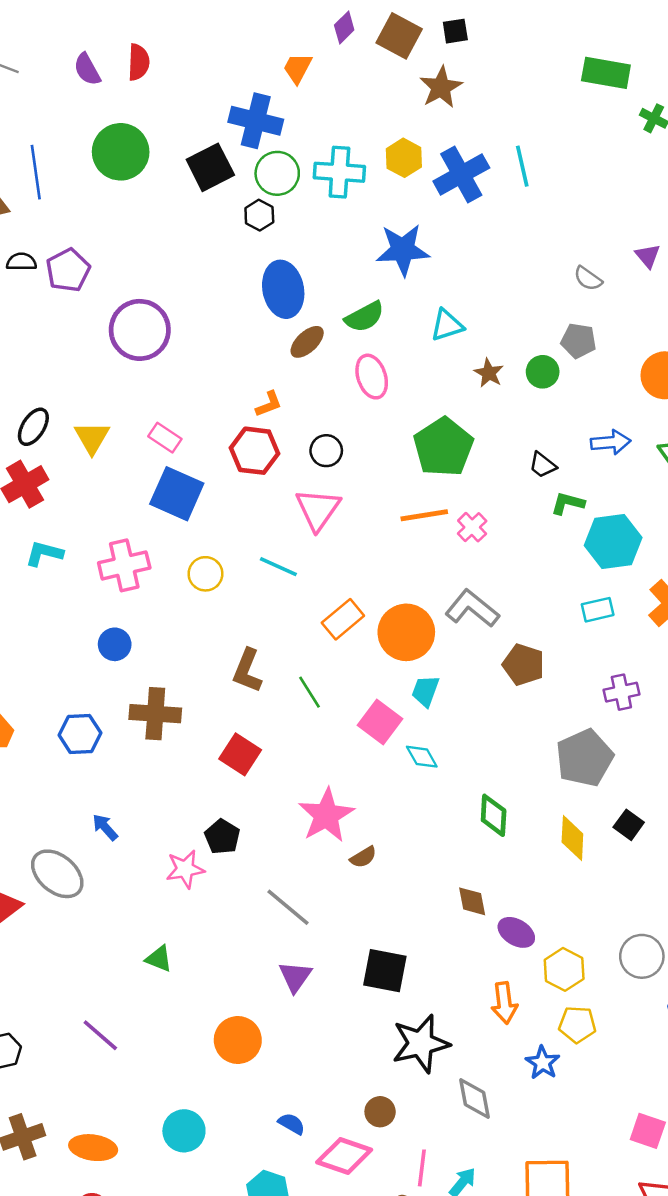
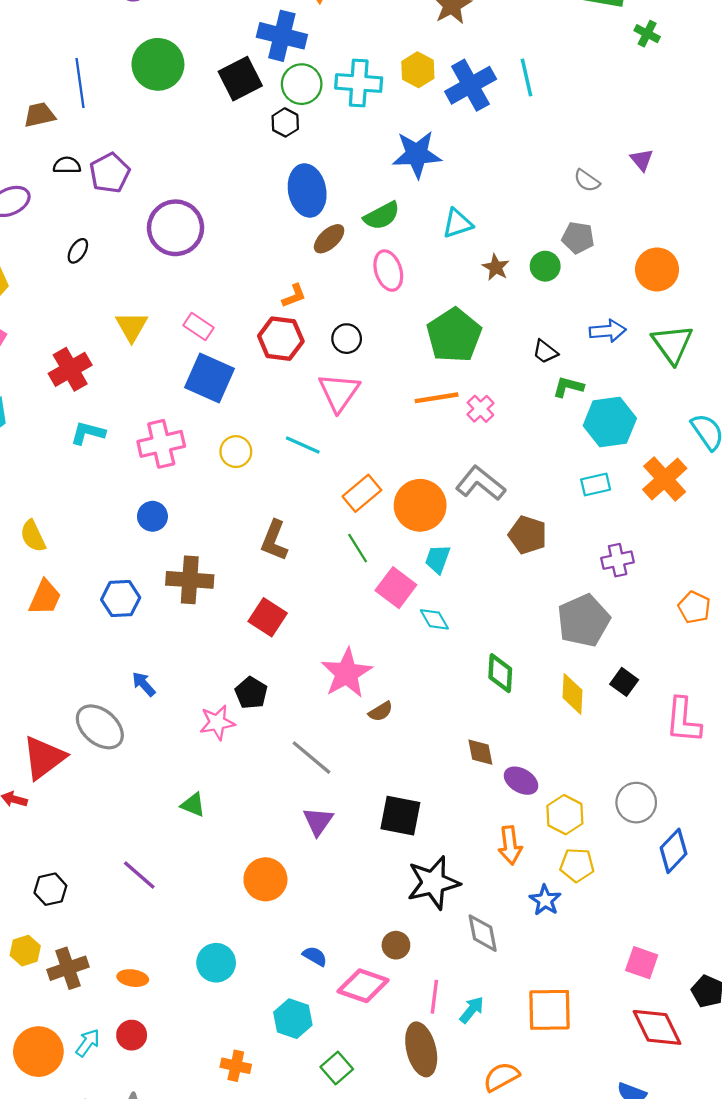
black ellipse: (33, 427) -> (78, 251), moved, size x0.7
green line: (309, 692) -> (358, 548), moved
orange ellipse: (93, 1148) -> (133, 978), size x0.7

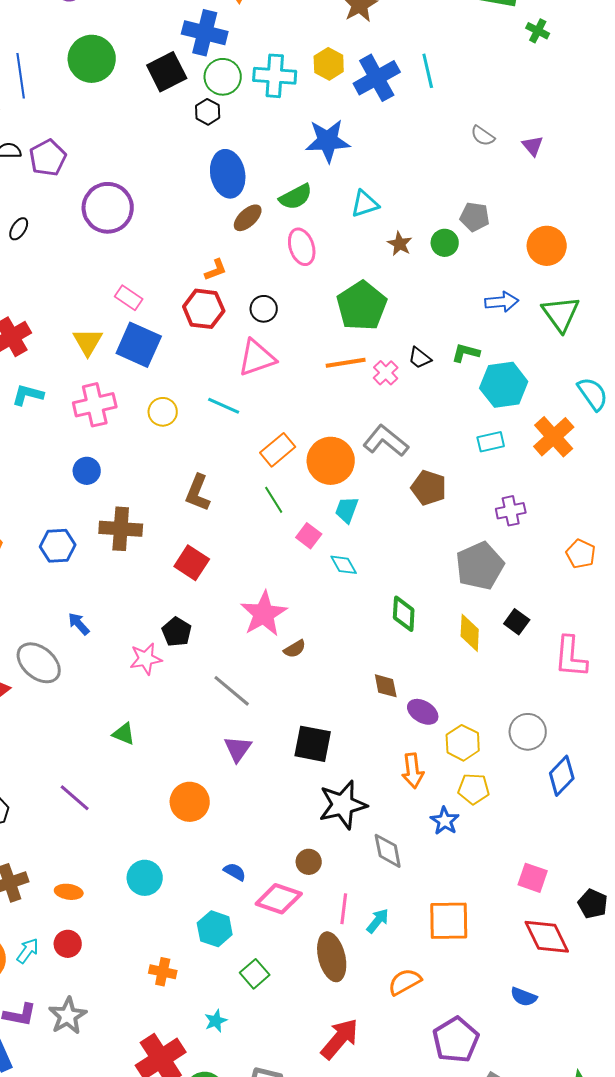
gray semicircle: (587, 181) -> (483, 136), moved
yellow triangle: (132, 327) -> (88, 342), moved
black trapezoid: (545, 352) -> (420, 358), moved
pink triangle: (339, 392) -> (257, 358), turned 36
pink square: (396, 588) -> (309, 536), size x0.7

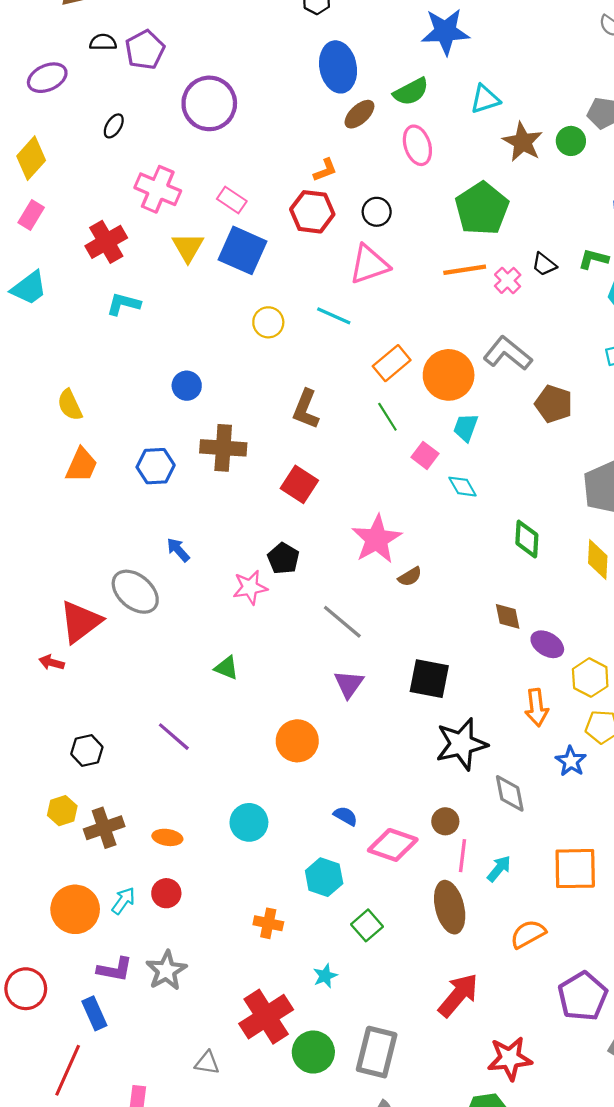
brown star: (400, 244) -> (523, 142), size x1.5
pink cross: (95, 405) -> (158, 189), moved, turned 36
brown circle: (309, 862) -> (445, 821), moved

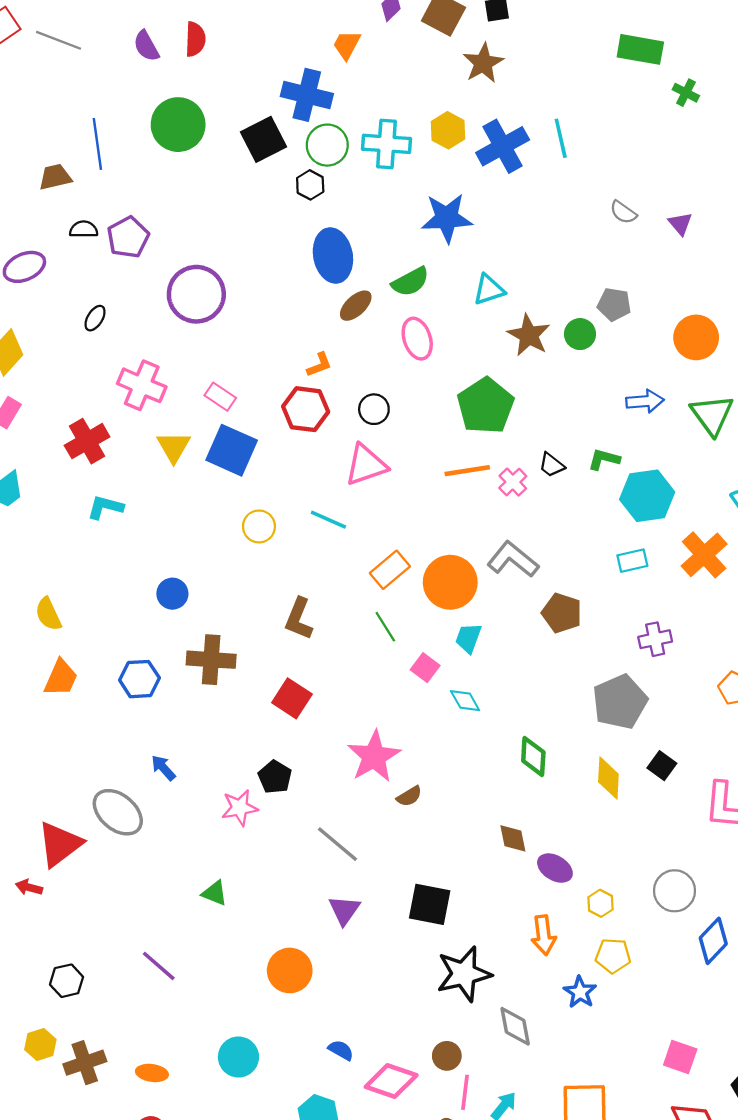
yellow hexagon: (590, 678) -> (601, 903), size x0.7

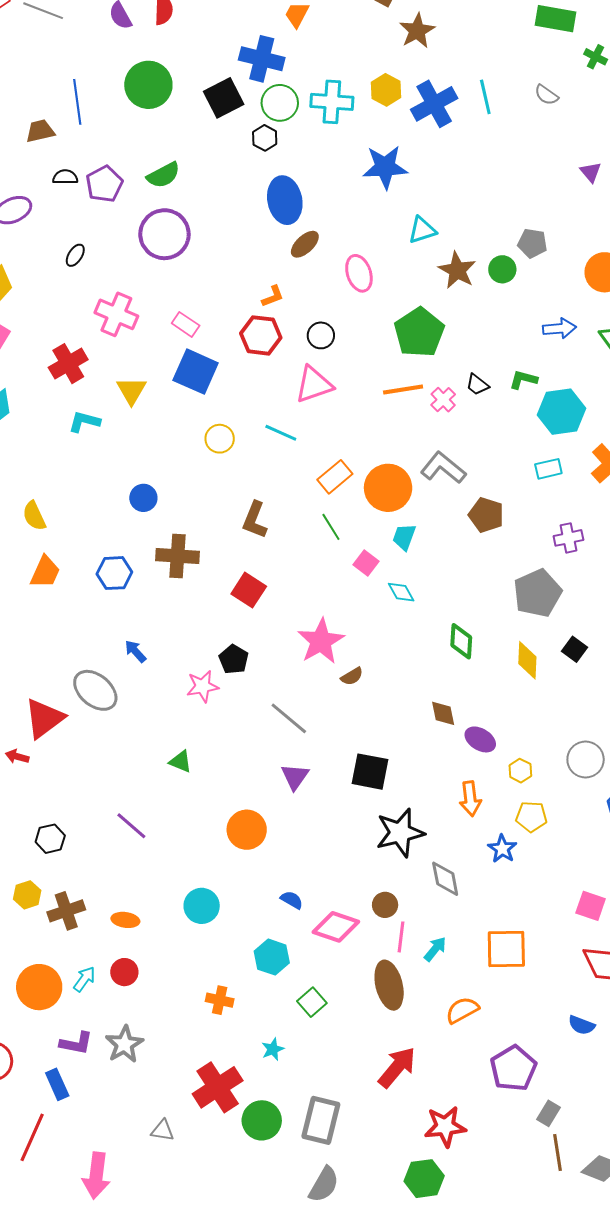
gray semicircle: (623, 212) -> (546, 95), moved
green semicircle: (410, 282) -> (163, 175), moved
yellow triangle: (174, 447) -> (131, 391), moved

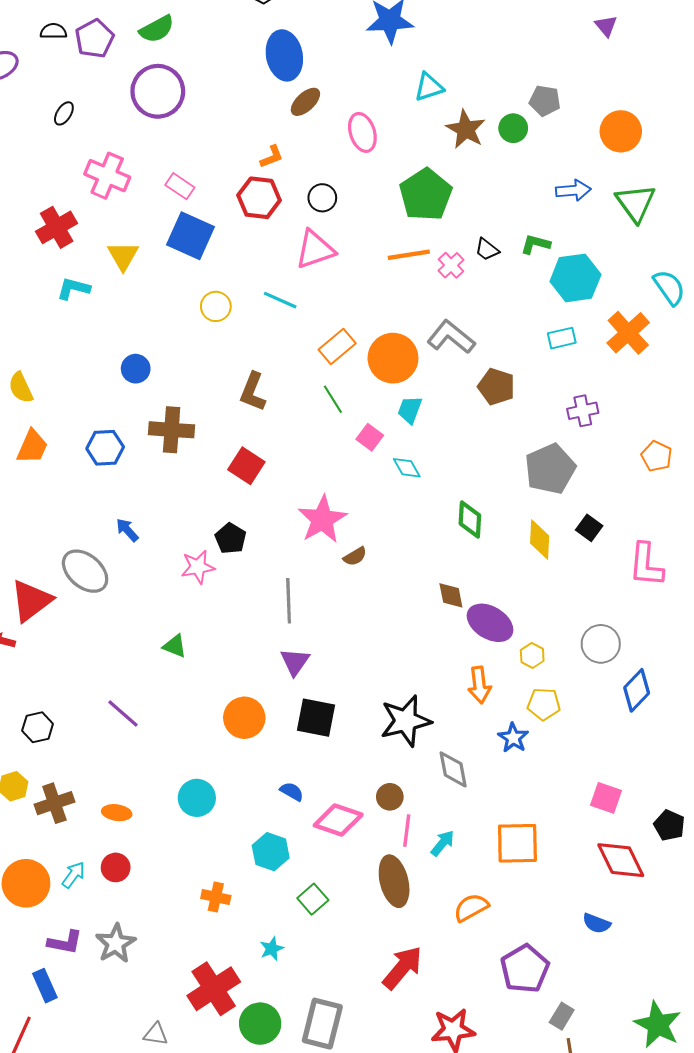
gray line: (289, 718) -> (289, 601), turned 48
purple ellipse: (480, 739) -> (490, 623), size x1.4
black square: (370, 772) -> (316, 718), moved

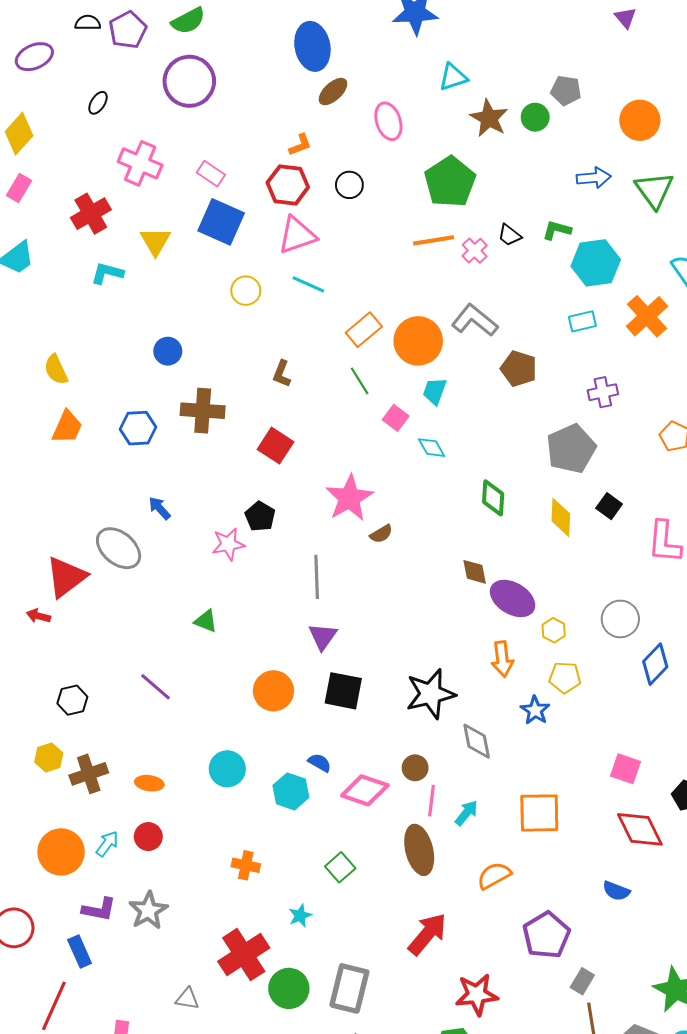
pink triangle: (315, 249) -> (297, 235), moved
brown L-shape: (253, 392) -> (282, 374), size x0.7
cyan hexagon: (271, 852) -> (291, 791), moved

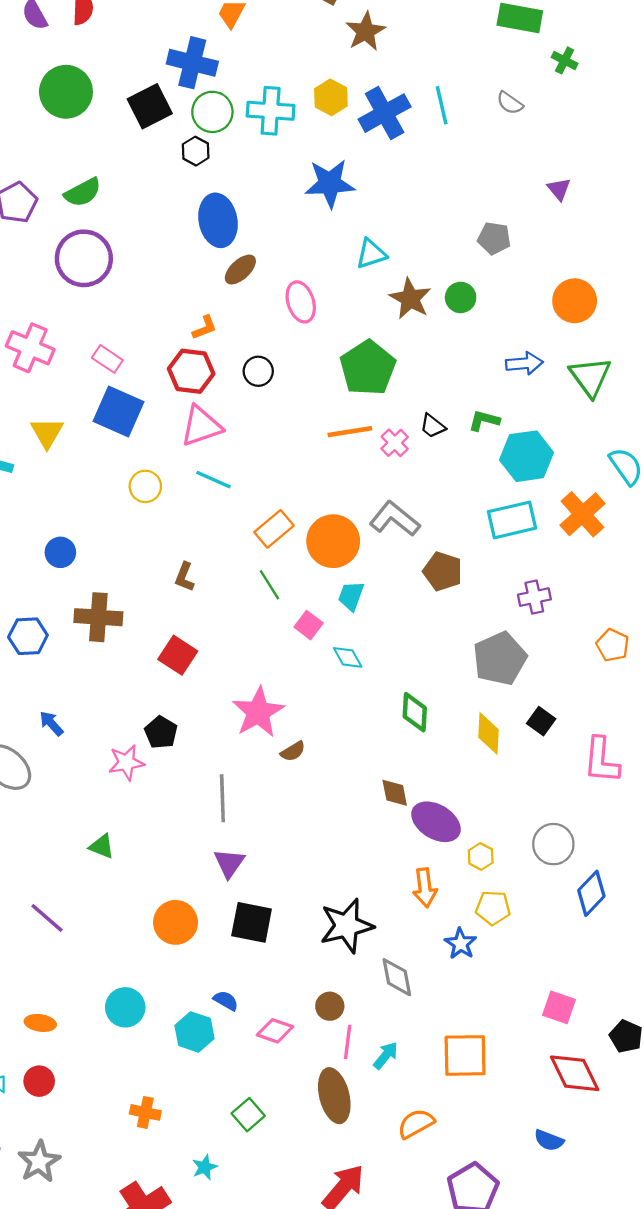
gray pentagon: (566, 91) -> (494, 238), moved
cyan rectangle: (582, 321) -> (512, 520), size x1.6
pink diamond: (365, 790) -> (275, 1031), size x0.7

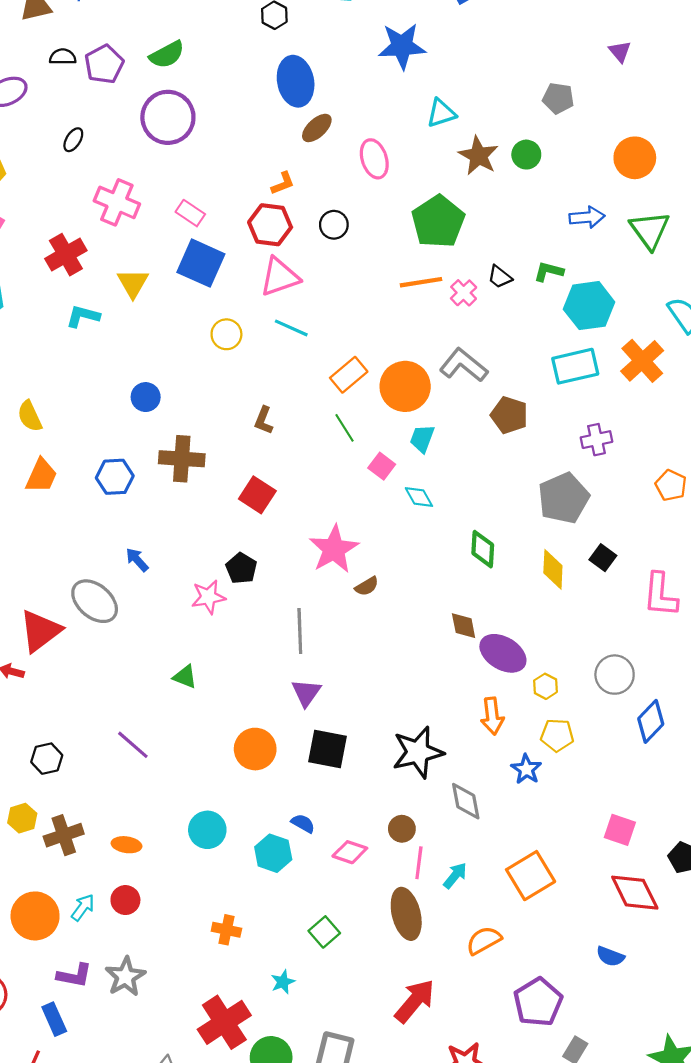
orange square: (465, 1055) -> (531, 876), turned -30

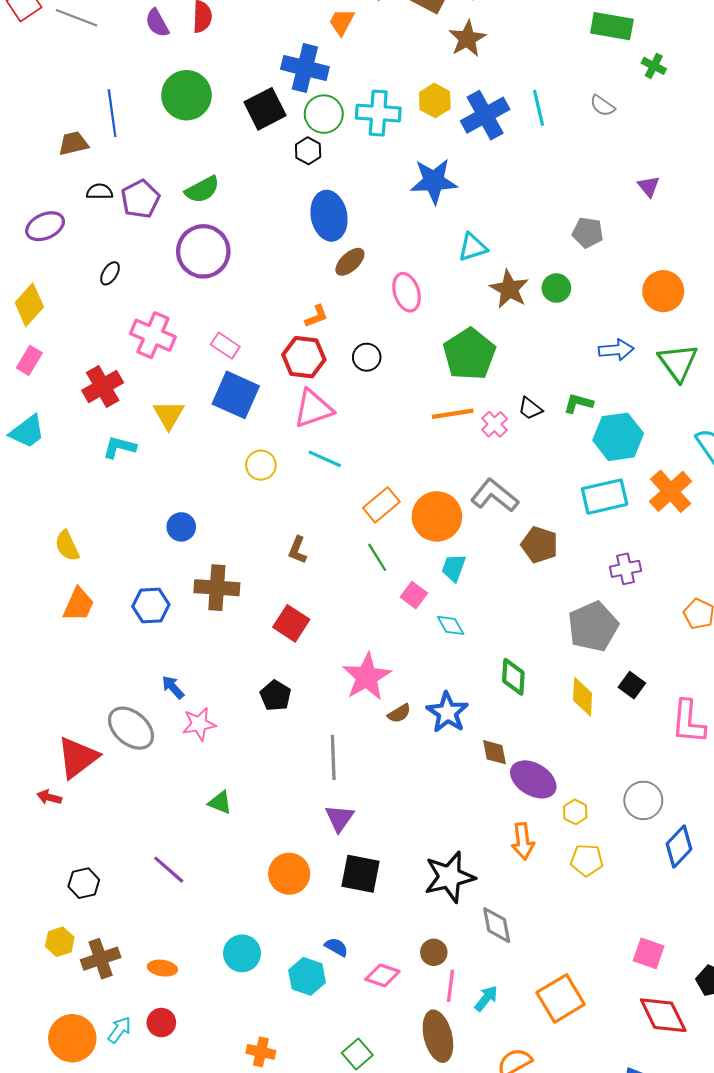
pink star: (208, 597) -> (199, 724), moved
blue star: (526, 769) -> (447, 712), moved, size x1.4

